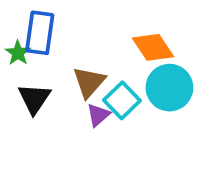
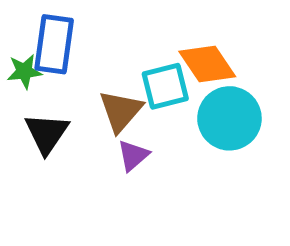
green star: (18, 53) -> (24, 71), turned 30
cyan square: (122, 100) -> (165, 86), moved, turned 30

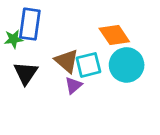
cyan square: (165, 86) -> (88, 65), moved
brown triangle: (121, 111) -> (67, 61), turned -30

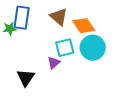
brown triangle: (67, 61) -> (59, 17), moved
black triangle: (26, 73) -> (26, 78), moved

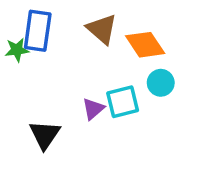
cyan square: (65, 48) -> (123, 102), moved
cyan circle: (93, 48) -> (161, 83), size x0.6

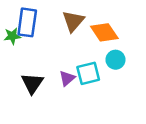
brown triangle: (102, 29) -> (73, 21), turned 30
black triangle: (45, 135) -> (32, 83), moved

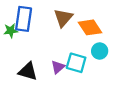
cyan square: (88, 73) -> (76, 63), turned 30
black triangle: (32, 83) -> (28, 71), turned -48

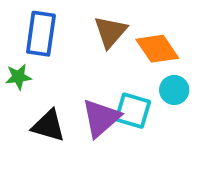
green star: (11, 31) -> (18, 77), moved
purple triangle: (58, 67) -> (101, 118), size x1.6

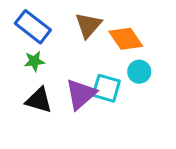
blue rectangle: (41, 34) -> (33, 27), turned -60
green star: (18, 77) -> (34, 61), moved

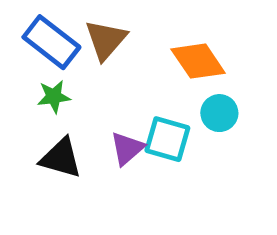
brown triangle: (88, 25) -> (106, 40), moved
purple triangle: (81, 94) -> (127, 149), size x0.7

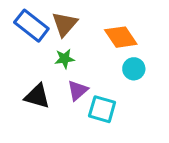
green star: (54, 97) -> (65, 59), moved
cyan square: (167, 139) -> (102, 109), moved

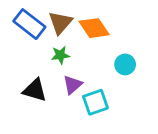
orange diamond: (121, 37) -> (94, 28), moved
cyan square: (102, 109) -> (95, 102), turned -35

